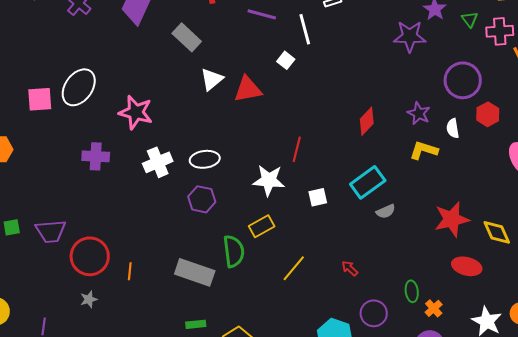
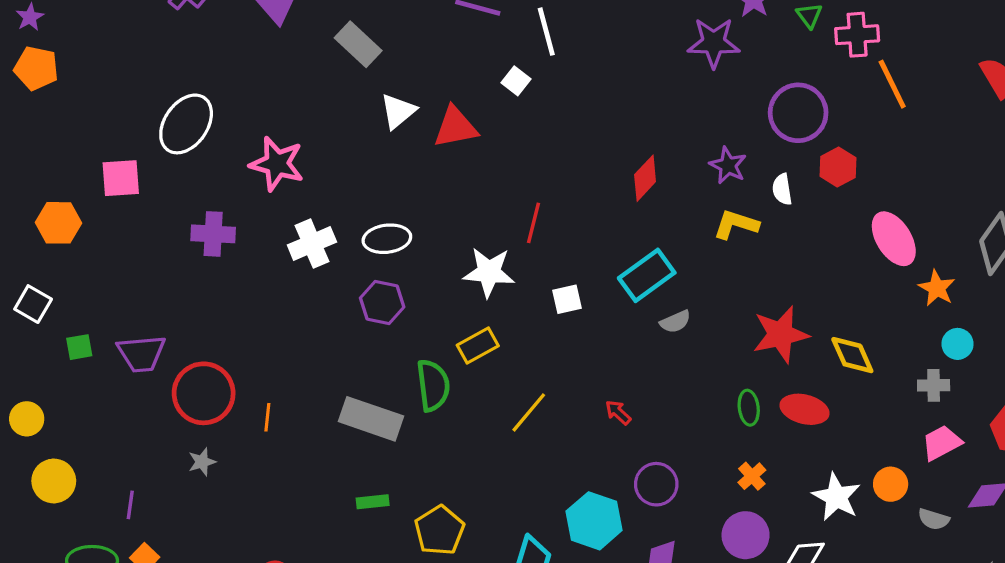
pink square: (40, 99) -> (121, 178), moved
green ellipse: (412, 291) -> (749, 408), moved

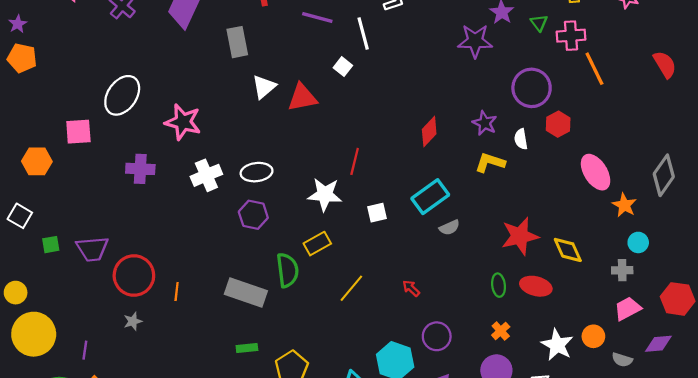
gray rectangle: (358, 44) -> (237, 42), turned 36
yellow circle: (54, 481) -> (34, 334), size x1.5

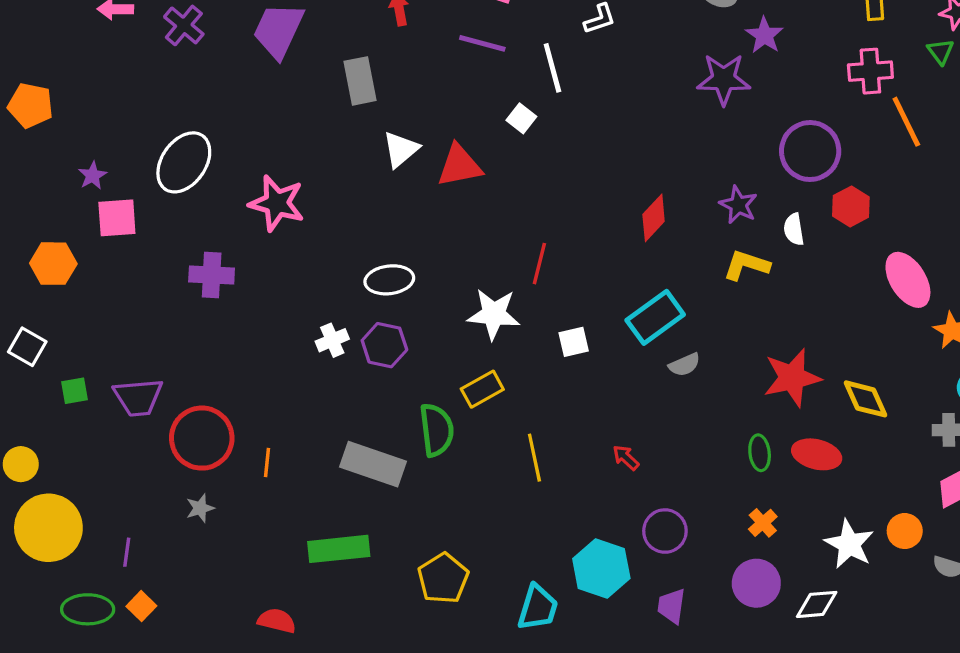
green triangle: (539, 23) -> (941, 52), moved
purple star: (18, 24) -> (92, 175), moved
white cross: (206, 175) -> (332, 340), moved, size x0.7
yellow line: (351, 288) -> (534, 458), turned -52
green rectangle: (247, 348) -> (339, 549), moved, size x1.8

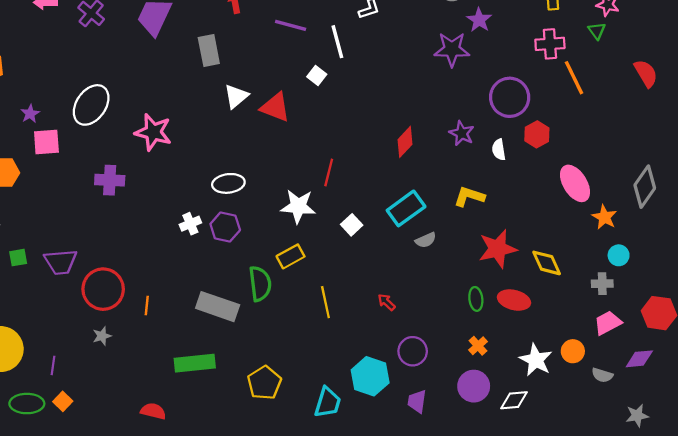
red triangle: (459, 166) -> (275, 107), turned 32
yellow L-shape: (746, 265) -> (469, 196), moved
white square: (574, 342) -> (352, 225), turned -30

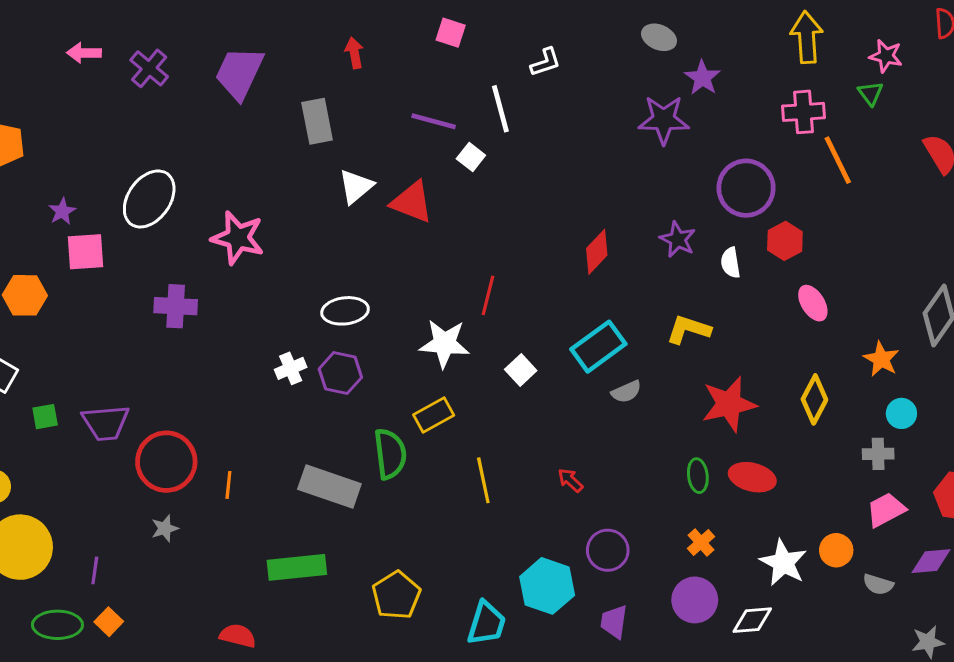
purple line: (291, 25) -> (434, 121), moved
pink ellipse: (575, 183) -> (813, 303), moved, size x0.7
yellow diamond: (547, 263) -> (814, 399), moved, turned 52

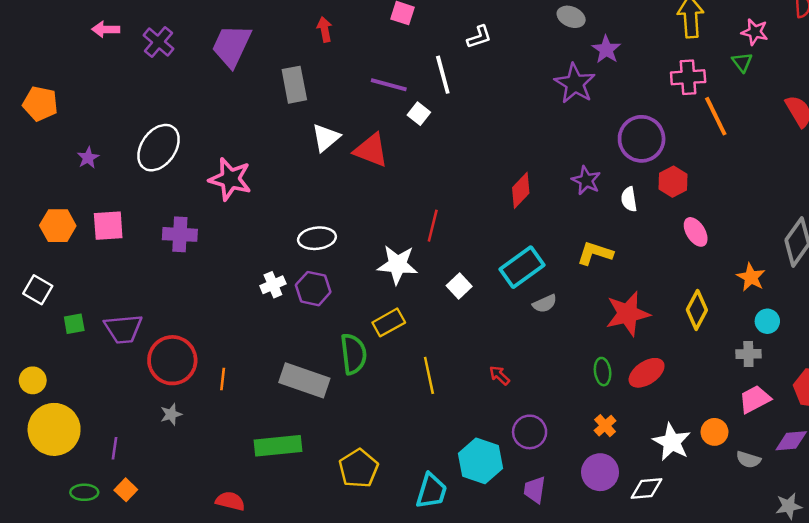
purple star: (664, 120) -> (575, 83), turned 30
pink square: (85, 252) -> (108, 226), moved
red ellipse: (752, 477) -> (647, 373), turned -48
green ellipse: (57, 625) -> (84, 492), size x0.7

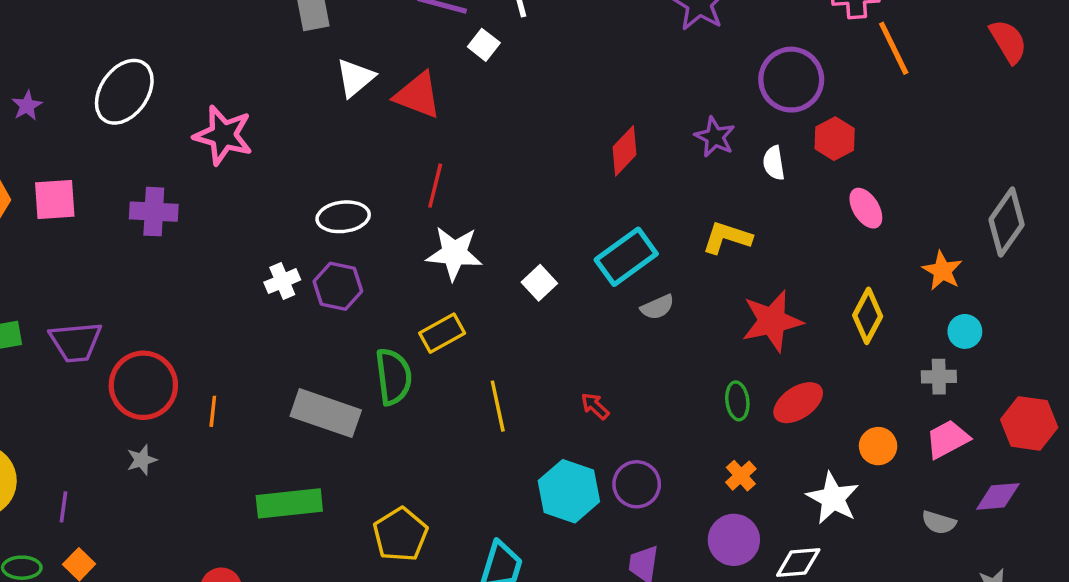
red line: (433, 226) -> (435, 186), moved
orange circle: (714, 432) -> (878, 446), moved
cyan hexagon: (481, 461) -> (569, 491), moved

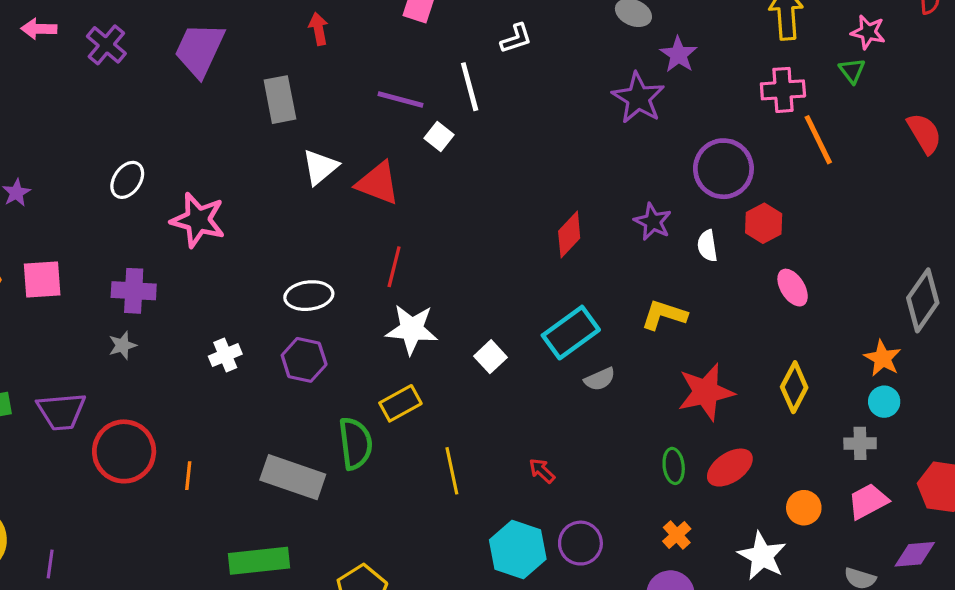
white ellipse: (124, 92) -> (127, 180), moved, size x0.6
orange star: (942, 271) -> (883, 358), moved
white cross: (282, 281) -> (225, 355), moved
gray star: (142, 460) -> (122, 345), moved

